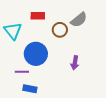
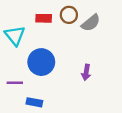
brown circle: (60, 30) -> (69, 15), moved
purple line: (22, 72) -> (15, 83), moved

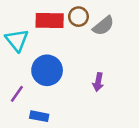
red rectangle: (44, 18) -> (50, 21), size x1.5
purple line: (15, 83) -> (17, 94), turned -56

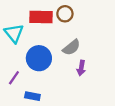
gray semicircle: (103, 26) -> (71, 47), moved

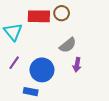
blue circle: (39, 58) -> (42, 70), moved
purple line: (14, 78) -> (14, 63), moved

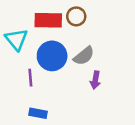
purple line: (14, 63) -> (30, 78), moved, turned -40
blue circle: (42, 70) -> (52, 56), moved

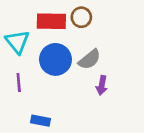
purple line: (30, 78) -> (19, 83), moved

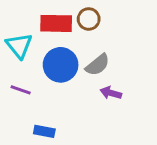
purple line: (19, 83) -> (21, 90), turned -66
purple arrow: (102, 85) -> (111, 93), turned 96

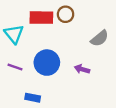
blue circle: (61, 65) -> (47, 63), moved
gray semicircle: (98, 65) -> (100, 38), moved

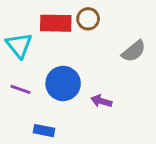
purple arrow: (82, 69) -> (101, 101), moved

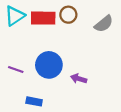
cyan triangle: (19, 45) -> (15, 16), moved, turned 35
gray semicircle: (134, 51) -> (104, 24), moved

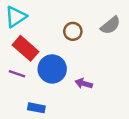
brown circle: (68, 15) -> (73, 31), moved
red rectangle: (43, 18) -> (25, 48), moved, turned 40

